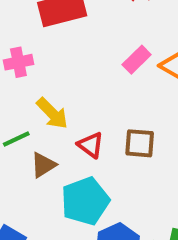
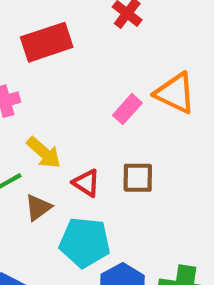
pink rectangle: (137, 60) -> (127, 109), moved
cyan pentagon: (85, 201) -> (85, 242), turned 30

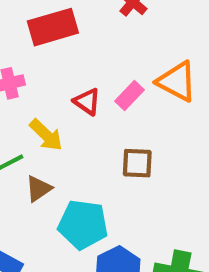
red triangle: (86, 183) -> (87, 102), moved

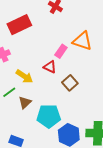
red triangle: (87, 102) -> (50, 67), moved
brown square: (137, 163) -> (70, 83), turned -35

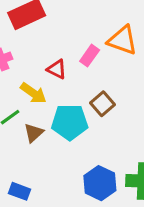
red triangle: (50, 67) -> (57, 69), moved
cyan pentagon: (49, 116) -> (70, 122), moved

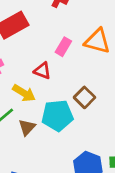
pink rectangle: (90, 56) -> (63, 47), moved

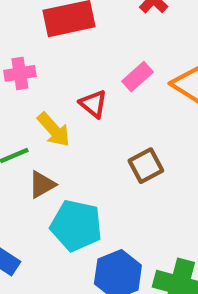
cyan pentagon: (57, 116) -> (76, 226), moved

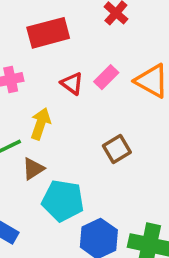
red triangle: (93, 104) -> (72, 83), moved
yellow arrow: (54, 130) -> (41, 124), turned -116

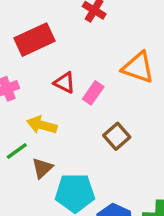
pink rectangle: (106, 77) -> (93, 93), moved
yellow arrow: (41, 124) -> (42, 125), turned -84

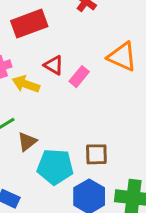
yellow arrow: (42, 125) -> (26, 84), moved
brown square: (117, 136) -> (96, 154), moved, turned 35

